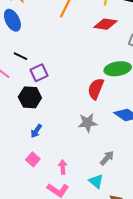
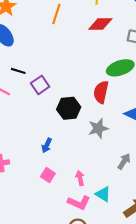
black hexagon: (30, 97) -> (69, 108), moved
cyan triangle: (96, 181) -> (103, 194), moved

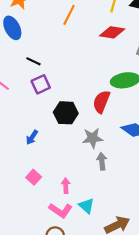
black line: (18, 71) -> (34, 61), moved
blue arrow: (47, 145) -> (32, 137), moved
gray arrow: (124, 161) -> (102, 161), moved, turned -49

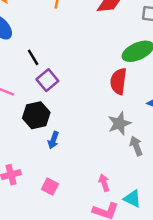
black line: (34, 61) -> (33, 57), turned 48
black hexagon: (66, 113) -> (36, 115), moved
pink square: (34, 177) -> (50, 187), moved

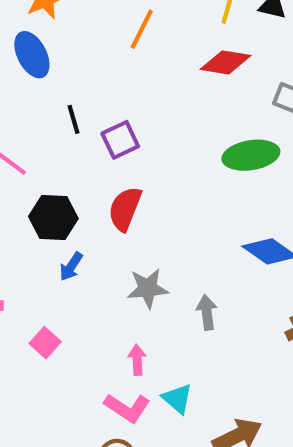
purple square: (47, 80) -> (120, 140), moved
red semicircle: (118, 81) -> (125, 209), moved
gray star: (119, 123) -> (148, 288), moved

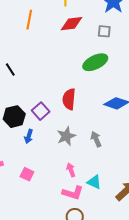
purple square: (120, 140) -> (41, 111), moved
red semicircle: (125, 209) -> (69, 99), moved

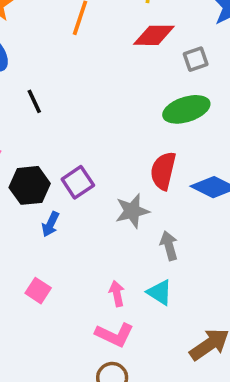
gray square: (104, 31) -> (196, 59), moved, turned -32
red semicircle: (69, 99) -> (163, 171), moved
gray star: (66, 136) -> (132, 211), moved
cyan triangle: (94, 182) -> (160, 292), moved

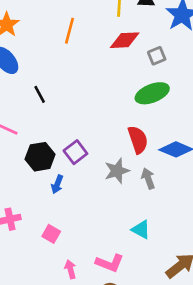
red semicircle: (163, 171) -> (138, 140), turned 152
gray arrow: (169, 246) -> (148, 179), moved
pink arrow: (117, 294) -> (70, 269), moved

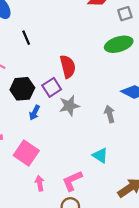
red semicircle: (138, 140) -> (68, 67), moved
gray star: (117, 171) -> (69, 106), moved
pink square: (51, 234) -> (26, 153), size x1.6
pink L-shape: (110, 263) -> (72, 181), turned 130

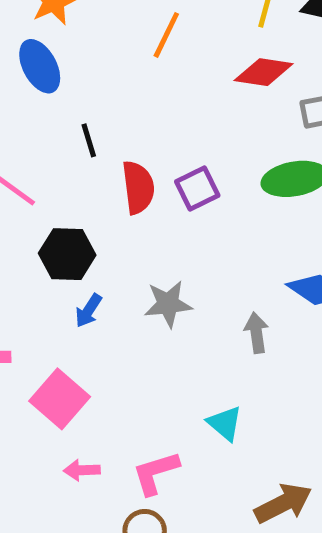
red semicircle: (68, 67) -> (138, 187), moved
purple square: (52, 87) -> (197, 189), moved
pink arrow: (40, 183) -> (82, 470), turned -88

